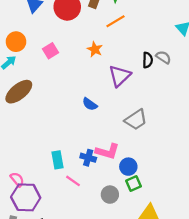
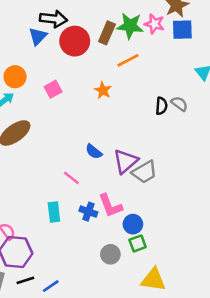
purple triangle: (120, 76) -> (125, 161), moved
pink L-shape: (107, 151) -> (110, 206), turned 50
pink line: (73, 181) -> (71, 178), moved

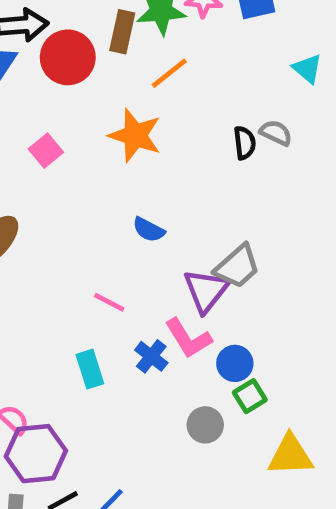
orange star: (103, 90) -> (135, 135), size x1.6
blue semicircle: (94, 152) -> (149, 230), moved
purple triangle: (125, 161) -> (206, 291), moved
blue cross: (88, 212) -> (151, 356), turned 30

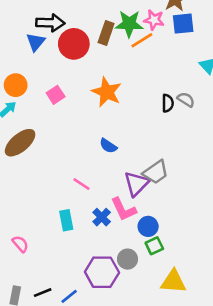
orange line: (169, 73) -> (142, 40), moved
purple hexagon: (36, 454) -> (102, 272), moved

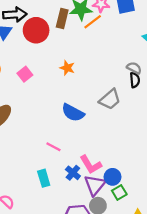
orange star: (107, 92) -> (67, 68), size x0.6
black semicircle: (168, 103) -> (135, 80), moved
blue semicircle: (108, 146) -> (73, 113), size x1.5
gray trapezoid: (156, 172) -> (110, 99), moved
purple triangle: (137, 184) -> (95, 185), moved

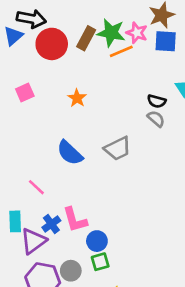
black semicircle: (135, 80) -> (157, 101), moved, turned 96
purple triangle: (95, 185) -> (33, 241), moved

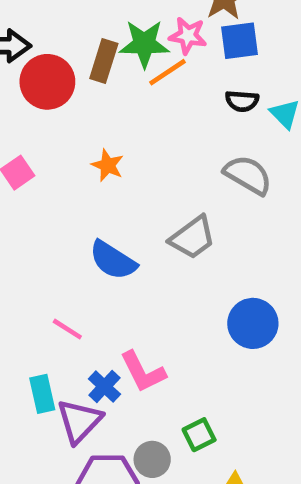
black semicircle: (157, 101) -> (242, 101), moved
gray semicircle: (156, 119) -> (248, 175), size x1.5
blue circle: (97, 241) -> (253, 323), moved, size x1.4

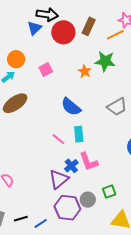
green star: (144, 44) -> (105, 61), moved
blue semicircle: (113, 260) -> (71, 107), moved
cyan rectangle: (42, 394) -> (79, 134), moved

